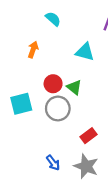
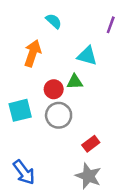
orange arrow: (33, 50) -> (33, 53), size x1.5
green triangle: (74, 87) -> (75, 82), moved, turned -42
blue arrow: (53, 163) -> (24, 172), moved, size x1.5

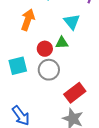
cyan triangle: (87, 56) -> (72, 22), turned 36
red rectangle: (91, 144) -> (75, 93), size x1.5

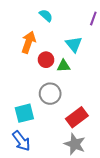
red circle: (45, 49) -> (46, 60), moved
cyan square: (18, 66) -> (24, 113), moved

